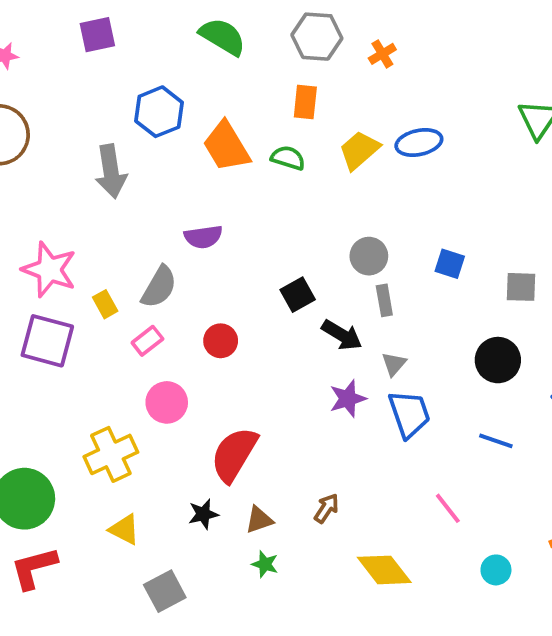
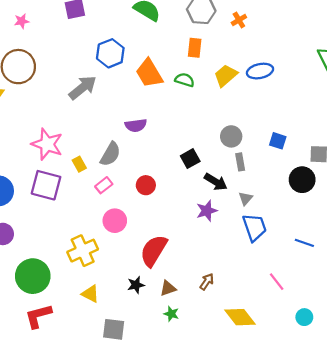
gray arrow: (111, 171) -> (83, 88), turned -120
black circle: (498, 360) -> (302, 180), moved
purple star: (348, 399) -> (207, 211), moved
gray square: (165, 591) -> (114, 329), turned 35

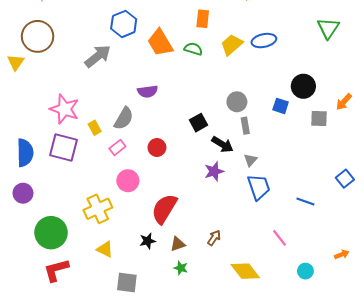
black circle: (302, 180) -> (303, 86), moved

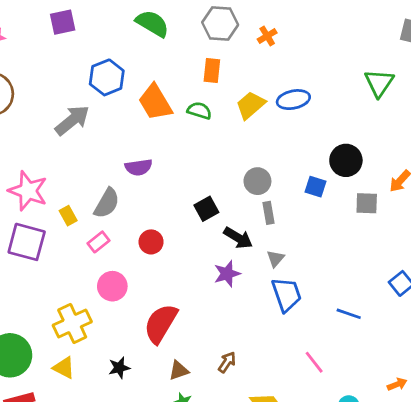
black star: (148, 241) -> (119, 368), moved
yellow triangle: (105, 249) -> (64, 368), moved

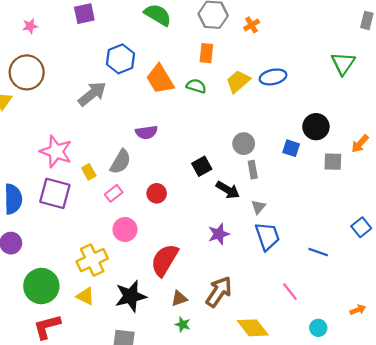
purple star: (227, 274) -> (219, 234), moved
brown arrow: (227, 362) -> (219, 292), size x1.8
black star: (119, 368) -> (131, 296), size x1.8

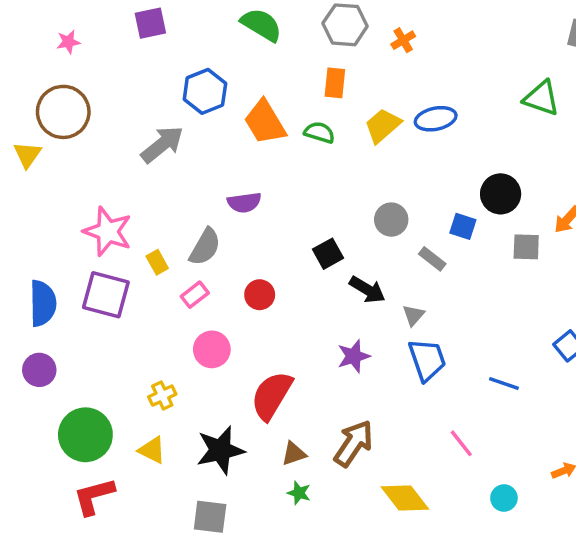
green triangle: (343, 63) -> (542, 98), turned -45
gray rectangle: (253, 170) -> (432, 259), moved, turned -42
yellow cross: (92, 260) -> (162, 395), size x0.6

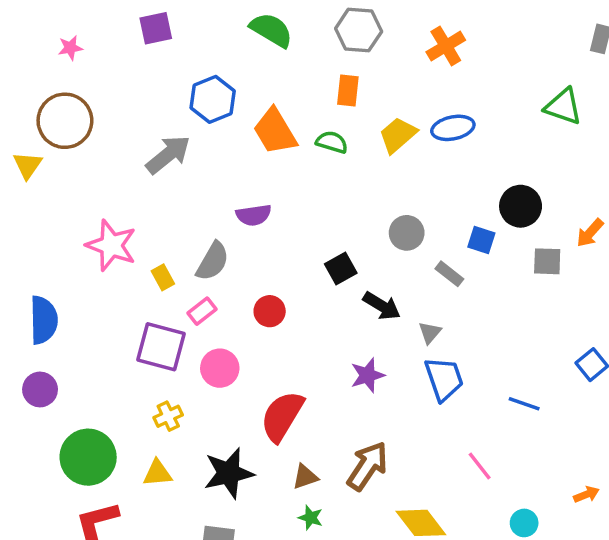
orange cross: (403, 40) -> (446, 46), moved, size x1.5
purple square: (106, 295) -> (161, 347), moved
yellow triangle: (152, 450) -> (157, 473), turned -32

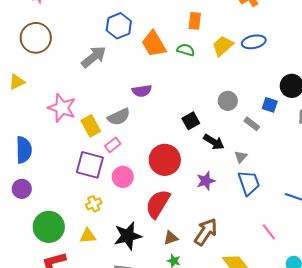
yellow triangle: (28, 165) -> (17, 82), moved, turned 30
gray semicircle: (213, 261) -> (119, 117), turned 35
yellow rectangle: (163, 277) -> (91, 126), size x1.5
red circle: (270, 311) -> (165, 160), moved, size x1.8

